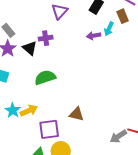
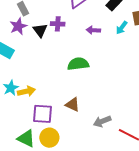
purple arrow: (94, 36) -> (93, 30), moved
green semicircle: (45, 77) -> (78, 64), moved
gray arrow: (118, 136) -> (102, 121), moved

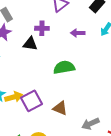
black triangle: (40, 30) -> (30, 44), moved, turned -42
purple square: (43, 114) -> (31, 101), moved, turned -30

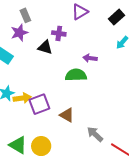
purple arrow: (78, 33) -> (90, 58), moved
gray arrow: (90, 124) -> (95, 134), turned 60

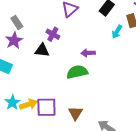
purple cross: (59, 33) -> (53, 34), turned 32
purple square: (39, 104) -> (46, 107), turned 30
brown triangle: (67, 115) -> (75, 113), turned 42

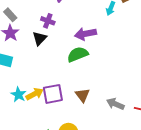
black triangle: (42, 50) -> (40, 38), turned -42
purple arrow: (88, 53) -> (85, 34), size x1.5

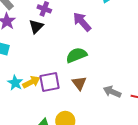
purple arrow: (85, 34) -> (82, 22), turned 60
green semicircle: (78, 54) -> (76, 55), moved

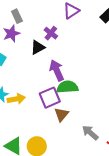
purple arrow: (82, 22) -> (57, 70), moved
purple square: (50, 82) -> (50, 98), moved, turned -30

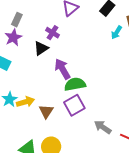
gray rectangle: (17, 16) -> (17, 20), turned 56
purple square: (50, 98) -> (74, 105), moved
brown triangle: (62, 114) -> (46, 111), moved

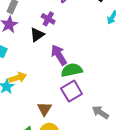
yellow arrow: (25, 102) -> (18, 78), moved
brown triangle: (46, 111) -> (44, 109), moved

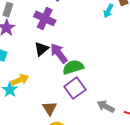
purple cross: (48, 19) -> (45, 18), size x1.5
black triangle: (37, 35) -> (41, 49), moved

